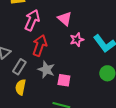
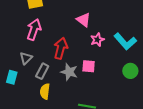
pink arrow: (32, 20) -> (34, 30), moved
pink square: (64, 80) -> (89, 66), moved

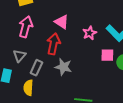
pink triangle: (84, 20) -> (62, 22), moved
pink square: (89, 66) -> (107, 55), moved
yellow semicircle: (45, 91) -> (28, 88), moved

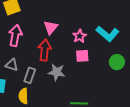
pink triangle: (62, 22) -> (51, 27), turned 42
pink square: (107, 55) -> (82, 56), moved
gray triangle: (19, 56) -> (12, 65), turned -48

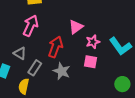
pink triangle: (51, 27) -> (76, 27), moved
green circle: (117, 62) -> (122, 84), moved

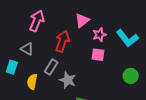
gray rectangle: (35, 68) -> (51, 67), moved
gray star: (62, 71) -> (68, 80), moved

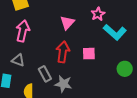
pink star: (99, 35) -> (98, 14), moved
red arrow: (62, 41) -> (63, 52), moved
gray rectangle: (51, 67) -> (45, 74), turned -49

